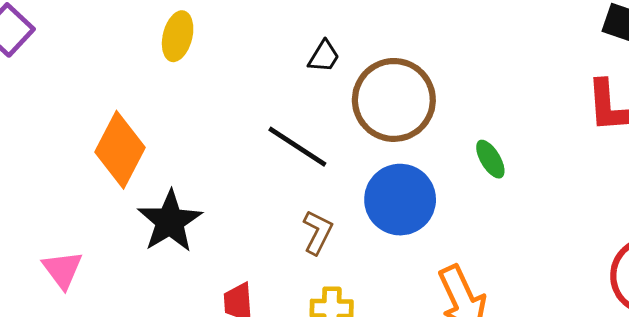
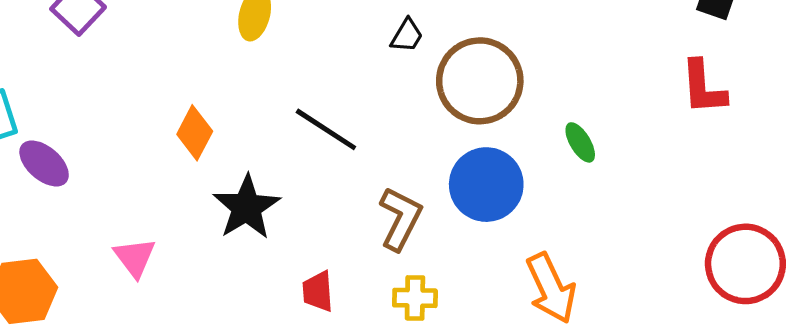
black line: (297, 147) -> (326, 129), moved
orange diamond: (120, 150) -> (195, 133), size x0.7
brown L-shape: (318, 232) -> (400, 219), size x1.4

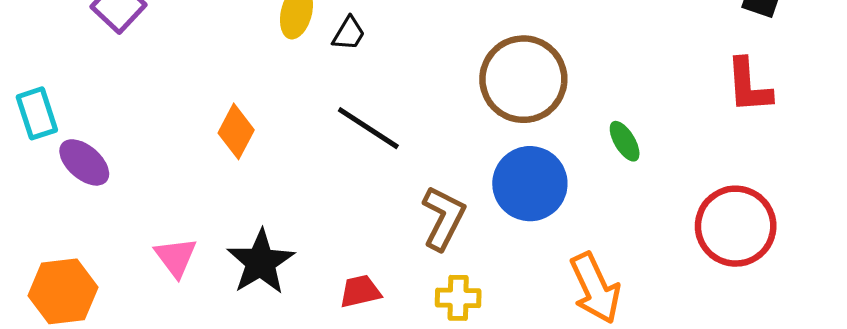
black trapezoid: (407, 36) -> (349, 33), moved
black star: (247, 207) -> (261, 262), moved
red circle: (745, 264) -> (736, 226), moved
red trapezoid: (318, 291) -> (360, 291), turned 81

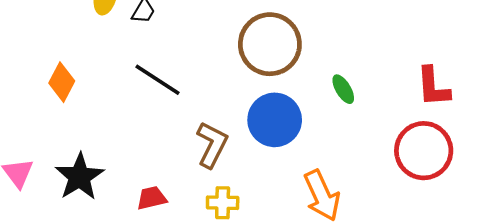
red L-shape: (749, 86) -> (433, 87), moved

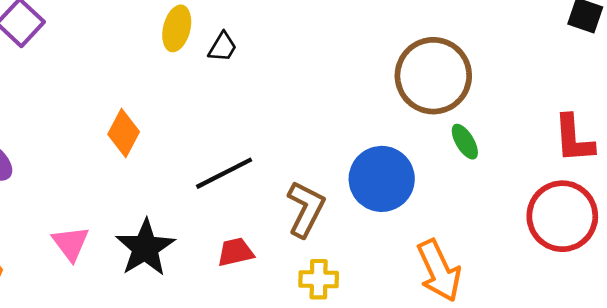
brown circle: (270, 44) -> (433, 76), moved
black line: (158, 80) -> (224, 173), moved, turned -60
red trapezoid: (152, 198) -> (235, 252), moved

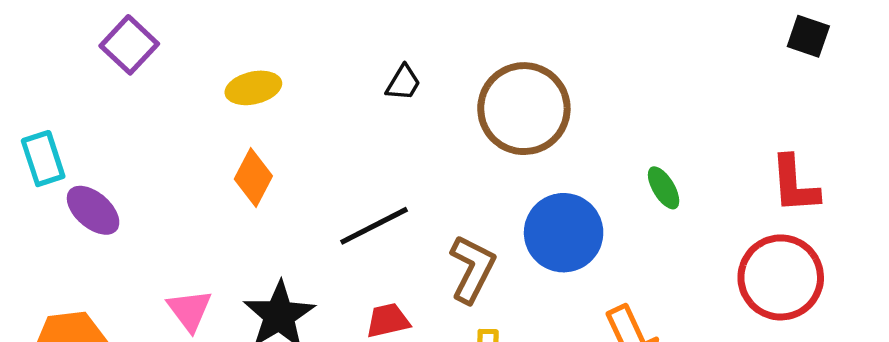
yellow ellipse: (177, 28) -> (253, 88), moved, turned 63
black trapezoid: (223, 47) -> (403, 83), moved
brown circle: (433, 76) -> (524, 109), moved

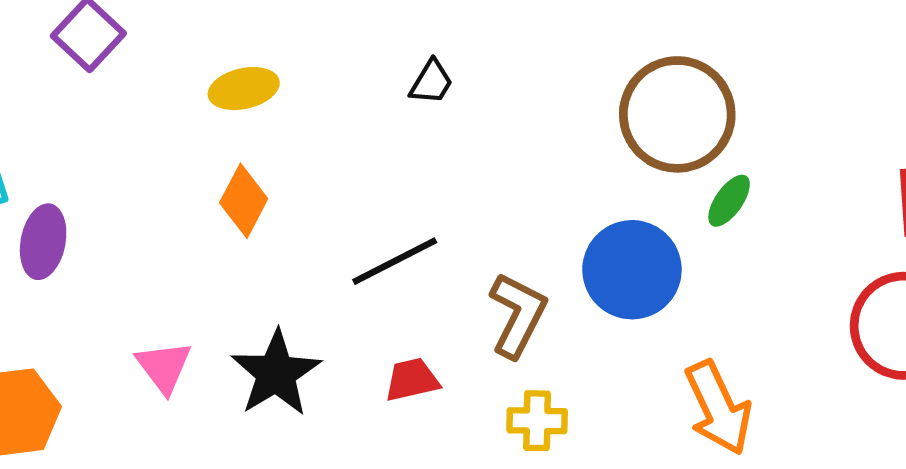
brown circle: (524, 109) -> (677, 114), moved
green ellipse: (664, 188) -> (729, 201), moved, turned 66
purple ellipse: (93, 210) -> (43, 242), turned 60

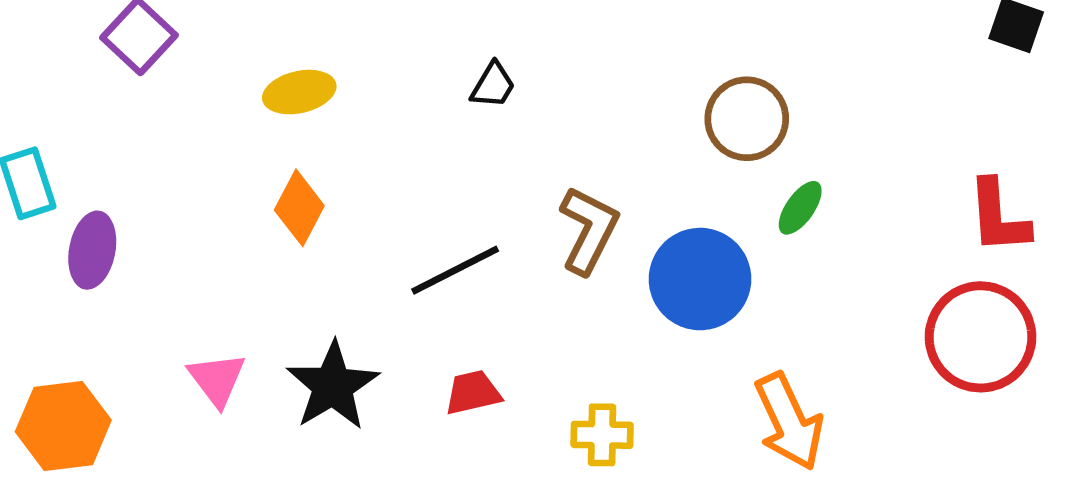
brown circle: (677, 114) -> (747, 119), size x0.7
brown L-shape: (518, 315) -> (589, 230), moved

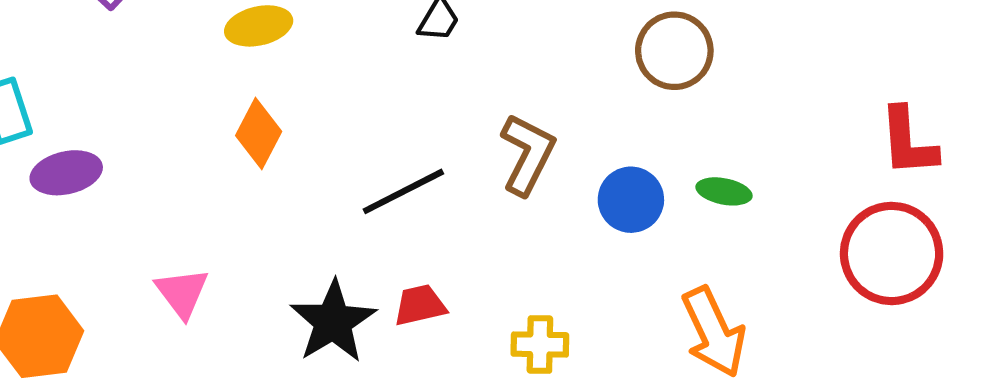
green ellipse: (800, 208) -> (724, 191), moved, turned 66
purple ellipse: (92, 250) -> (66, 173), turned 66
blue circle: (700, 279) -> (631, 200), size x0.7
black star: (333, 386) -> (333, 322), moved

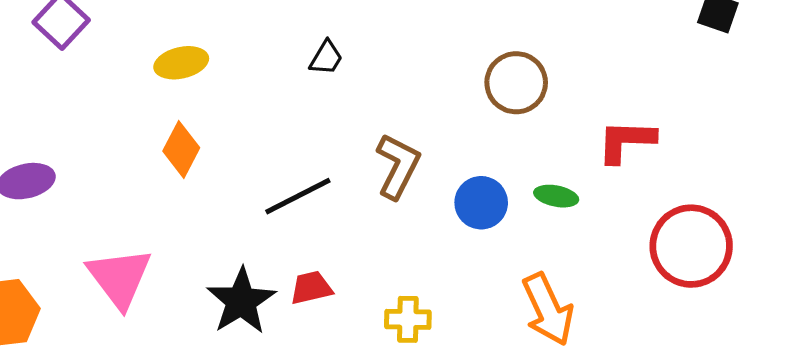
red L-shape: (908, 142) -> (626, 141), moved, turned 96
pink triangle: (182, 293) -> (120, 278), size x1.5

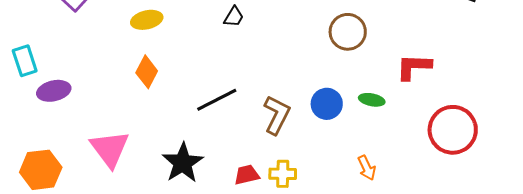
brown L-shape: (398, 166) -> (277, 115), moved
red trapezoid: (311, 288) -> (247, 175), moved
orange arrow: (548, 309) -> (367, 168), size x0.6

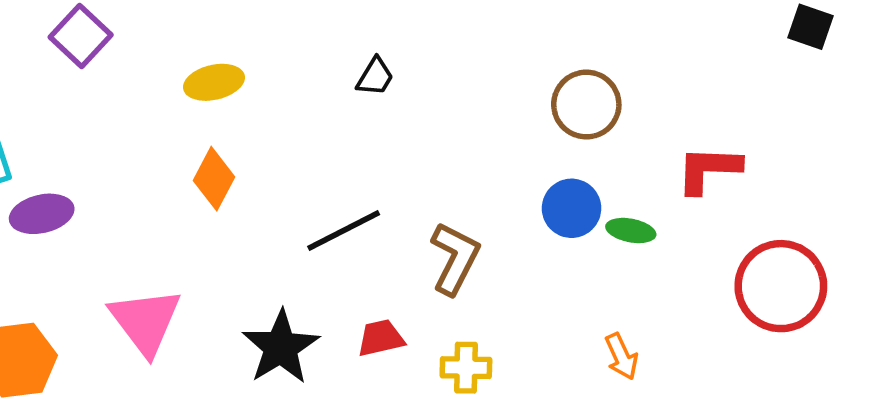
blue circle: (327, 104) -> (572, 208), moved
red trapezoid: (247, 175) -> (381, 338), moved

